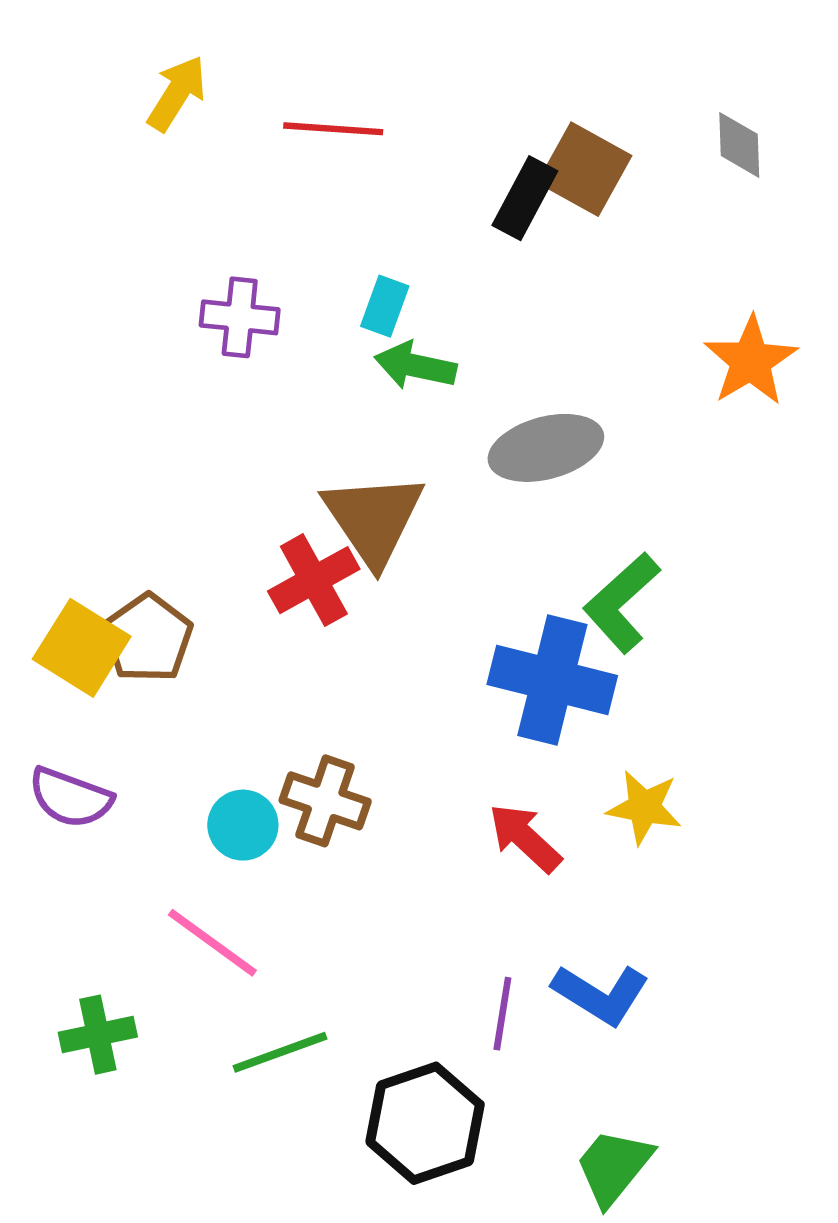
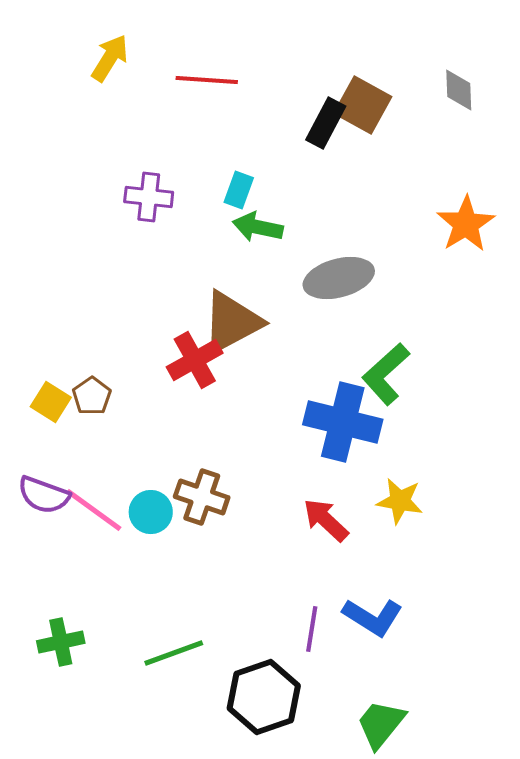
brown triangle: (373, 519) -> (232, 322), turned 36
brown pentagon: (148, 638) -> (92, 396), size x0.7
yellow square: (82, 648) -> (51, 402), size x0.7
pink line: (212, 943) -> (94, 510), moved

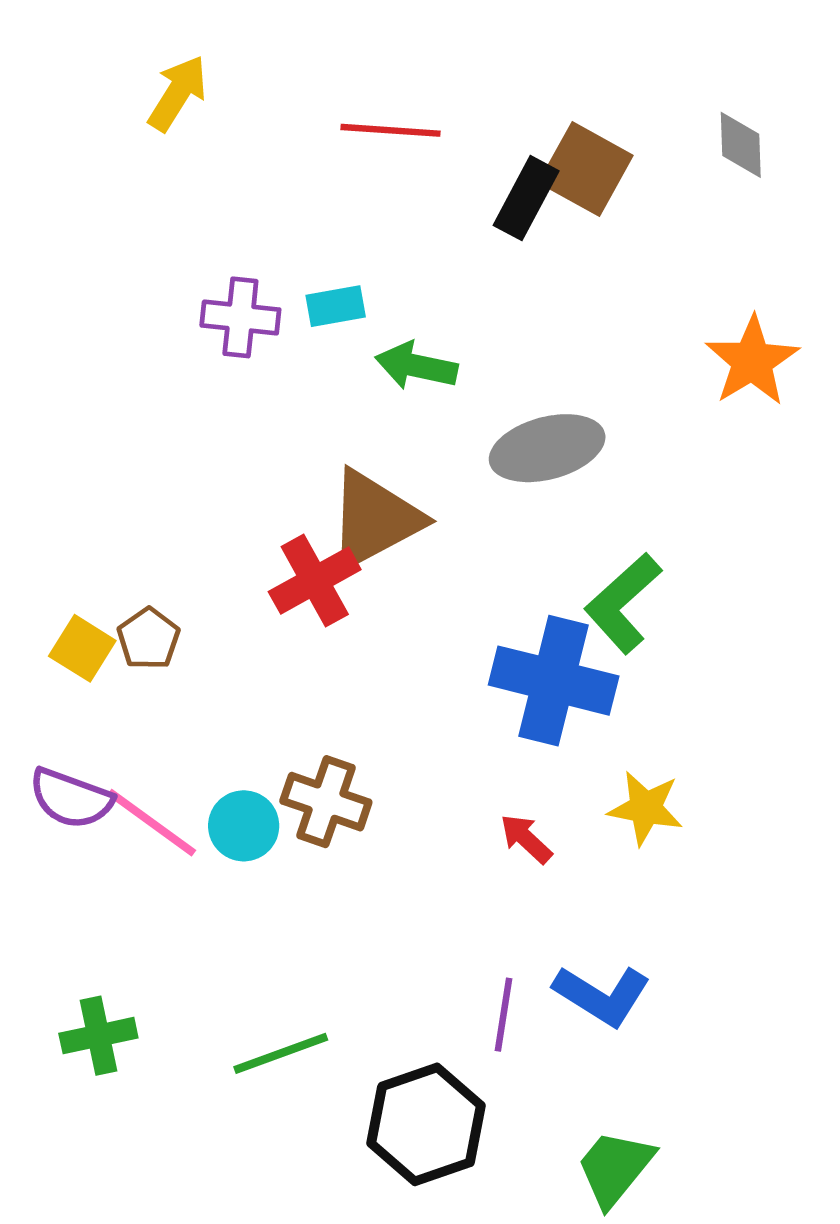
red line: (207, 80) -> (391, 130), moved
cyan rectangle: (239, 190) -> (336, 306), moved, turned 60
red arrow: (326, 520) -> (526, 839), size x0.7

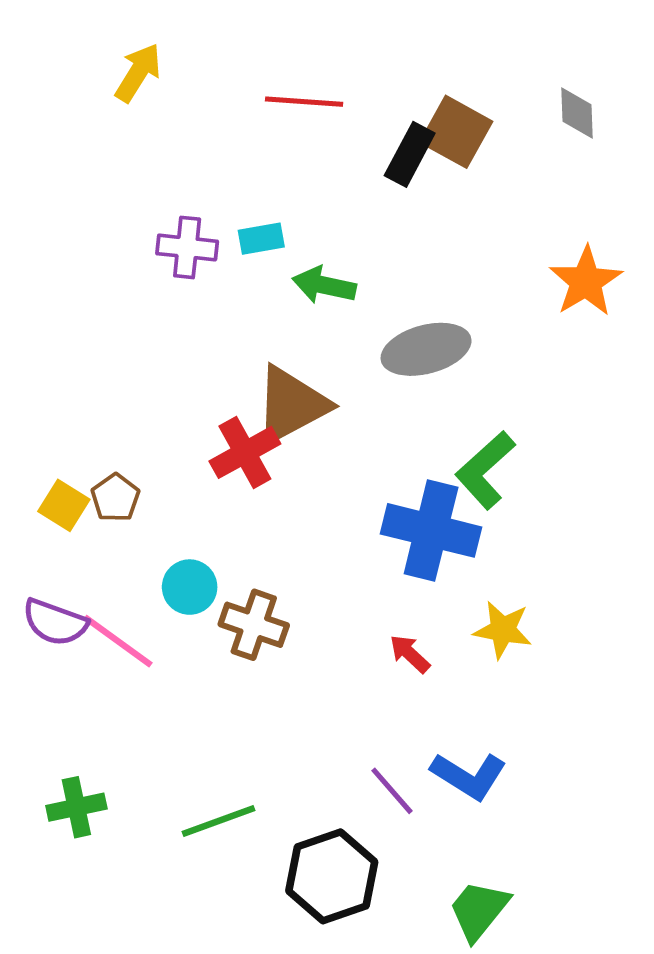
cyan circle: (244, 826) -> (190, 587), moved
purple line: (503, 1015) -> (392, 791), turned -50

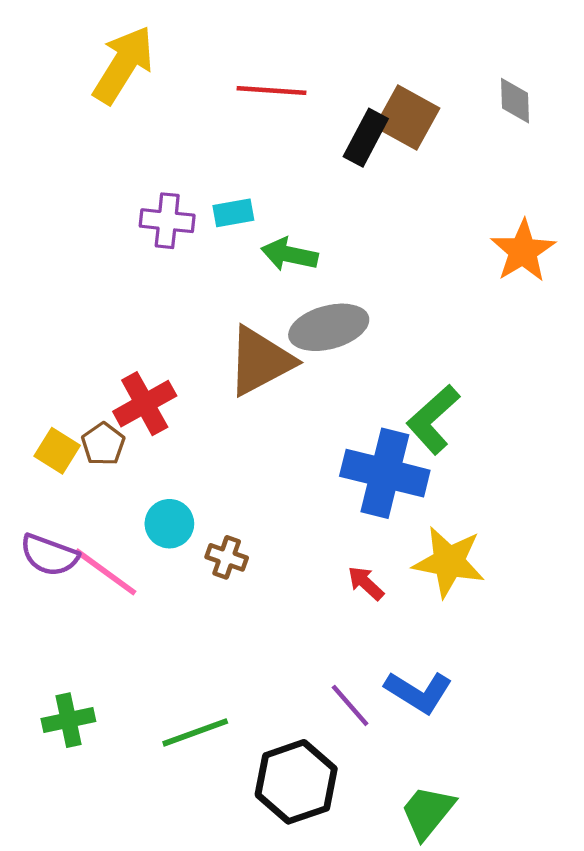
yellow arrow: (138, 73) -> (123, 65), size x1.5
gray ellipse: (426, 349) -> (329, 327), moved
red cross: (245, 452) -> (145, 404), moved
brown cross: (254, 625) -> (227, 557), size x0.7
yellow star: (503, 630) -> (449, 562), size x1.4

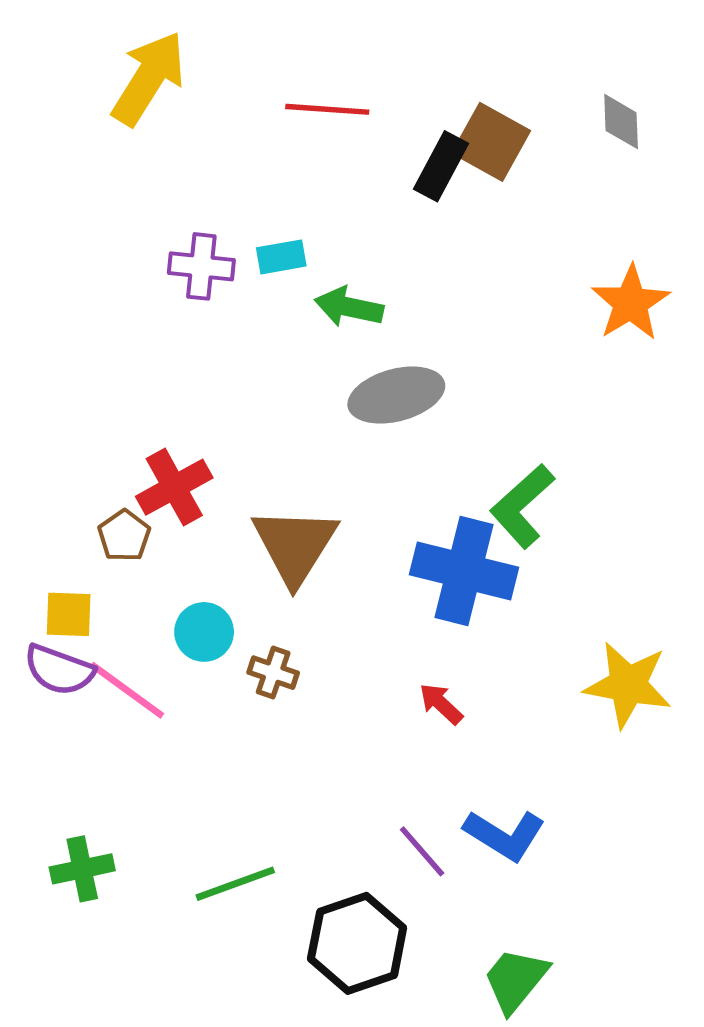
brown triangle: (260, 361) -> (295, 545), moved, turned -30
yellow square: (57, 451) -> (69, 614), moved, turned -30
yellow star: (449, 562) -> (628, 685), moved

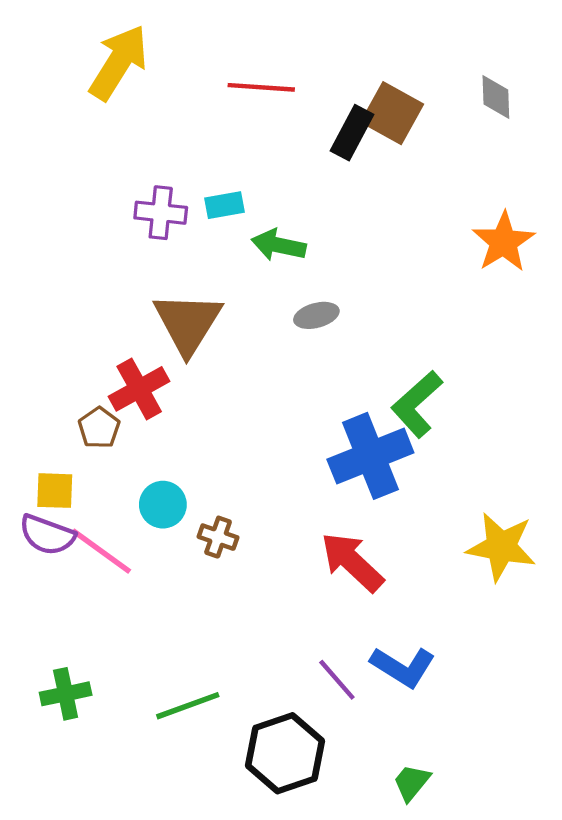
gray ellipse: (396, 395) -> (316, 315), size x0.6
brown triangle: (295, 545) -> (188, 323), moved
blue cross: (464, 571) -> (370, 456), turned -36
red arrow: (441, 704) -> (352, 562), size x1.8
green trapezoid: (515, 980) -> (412, 782), size x0.7

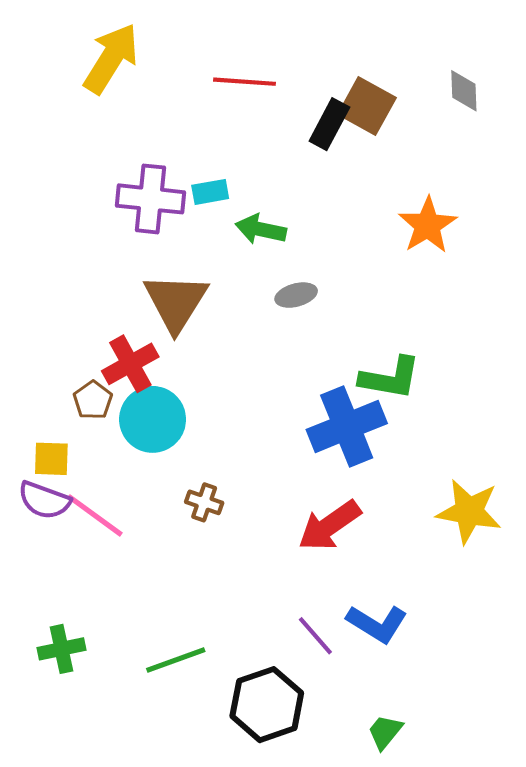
purple cross: (161, 213) -> (151, 199), size x1.4
orange star: (503, 242) -> (428, 225), moved
green L-shape: (417, 404) -> (390, 378), turned -128
cyan circle: (163, 505) -> (153, 419), moved, size x1.5
red arrow: (352, 562) -> (329, 526), turned -78

